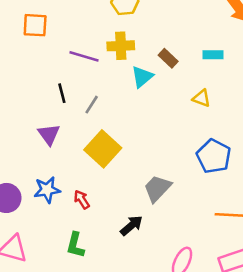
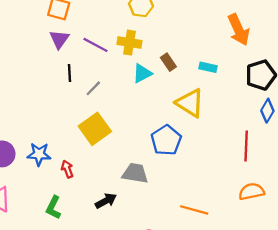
yellow triangle: (201, 98) -> (190, 103), size x1.8
purple triangle: (49, 134) -> (59, 39), moved
blue pentagon: (214, 156) -> (166, 140), moved
gray trapezoid: (157, 188) -> (135, 173), turned 44

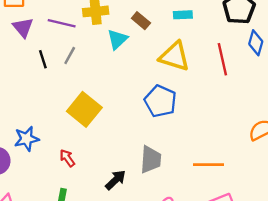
gray line: (93, 88) -> (70, 55), moved
red line: (246, 146) -> (222, 59), moved
blue star: (39, 154) -> (27, 139), moved
gray trapezoid: (135, 173) -> (151, 160), moved, turned 100

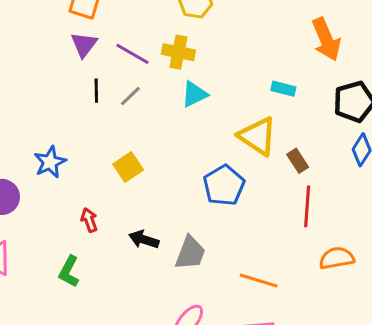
brown rectangle: (141, 21) -> (298, 161), moved
red line: (222, 59) -> (307, 206), moved
yellow square: (84, 109) -> (128, 167), size x0.7
blue star: (27, 139) -> (50, 162), moved, turned -30
black arrow: (115, 180) -> (144, 239), moved, turned -135

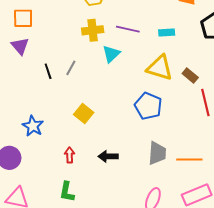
purple triangle: (84, 45) -> (20, 46), moved
purple line: (133, 54) -> (128, 29), moved
red arrow: (89, 220) -> (70, 155), turned 35
gray trapezoid: (190, 253) -> (157, 153), moved

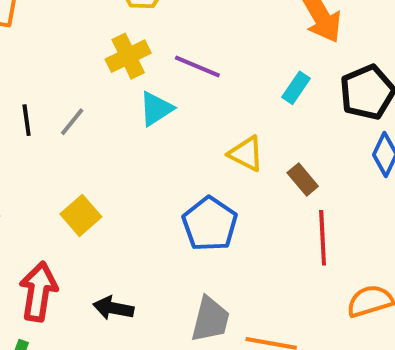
yellow cross: (93, 30) -> (128, 56), turned -30
cyan rectangle: (167, 32) -> (296, 88), moved, turned -63
yellow triangle: (160, 68) -> (246, 154), size x0.7
red arrow: (70, 155) -> (38, 292), size x1.8

